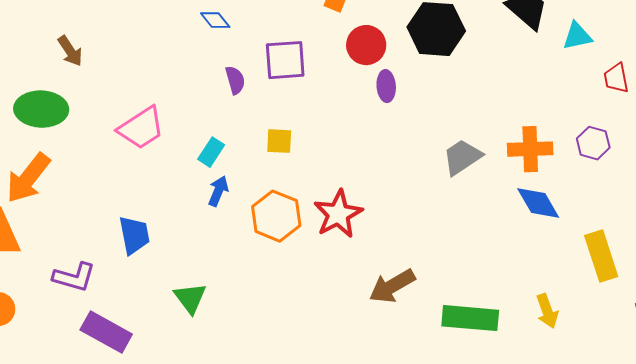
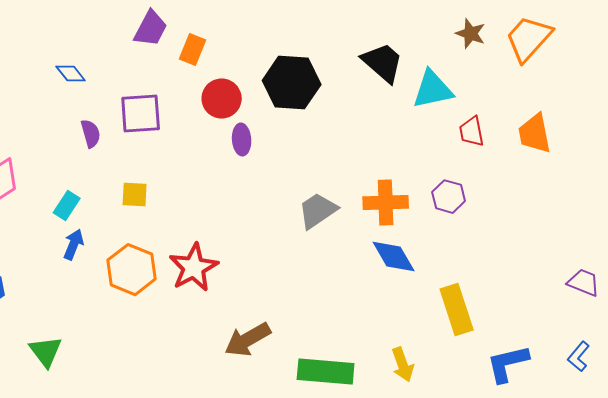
cyan triangle: (577, 36) -> (433, 90), size x1.4

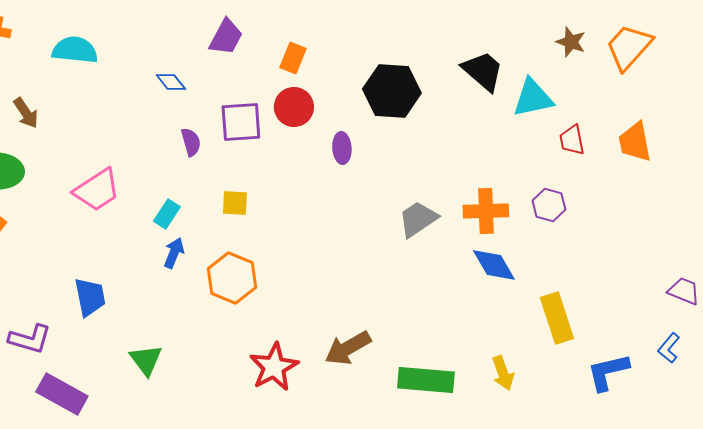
purple trapezoid: (151, 29) -> (226, 37), moved
red circle: (222, 99) -> (294, 107), moved
red star: (194, 268) -> (274, 367), moved
blue L-shape: (579, 357) -> (669, 348), moved

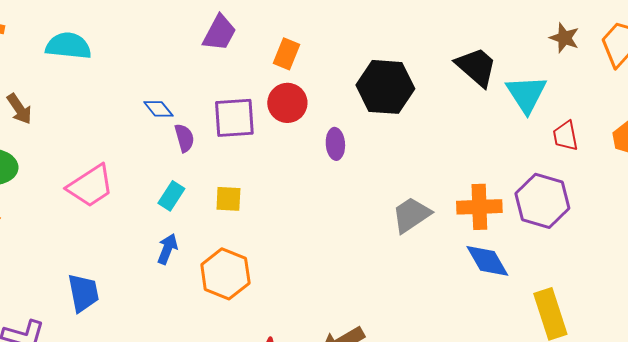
blue diamond: (171, 82) -> (158, 109), moved
cyan triangle: (533, 98) -> (526, 94), turned -51
purple hexagon: (549, 205) -> (542, 201), size x1.6
cyan rectangle: (167, 214) -> (171, 196), moved

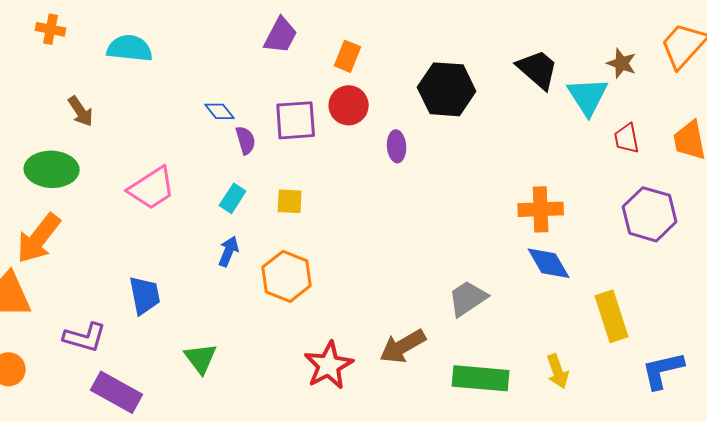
brown star: (564, 38) -> (622, 63), moved
purple hexagon: (542, 201) -> (650, 214), moved
gray trapezoid: (411, 215) -> (468, 298), moved

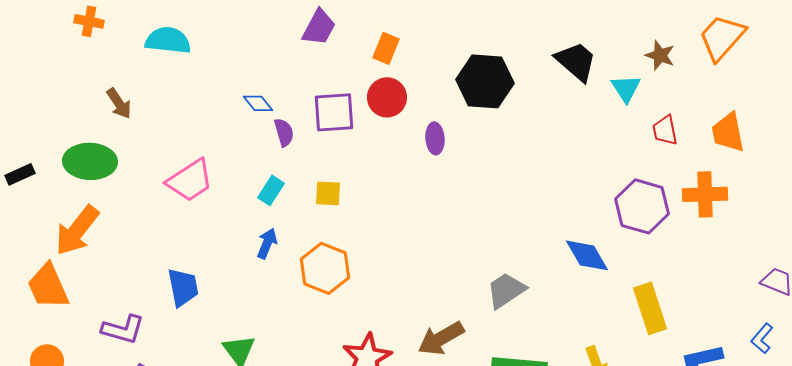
cyan triangle: (588, 96) -> (626, 88), size x0.7
orange cross: (541, 209) -> (705, 194), moved
purple hexagon: (650, 214) -> (642, 206), moved

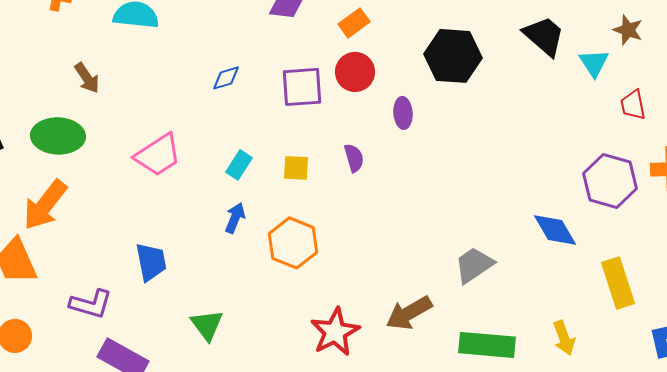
orange rectangle: (386, 48) -> (354, 23), turned 32
blue diamond: (258, 103) -> (226, 78), turned -68
purple semicircle: (284, 132) -> (354, 158), moved

